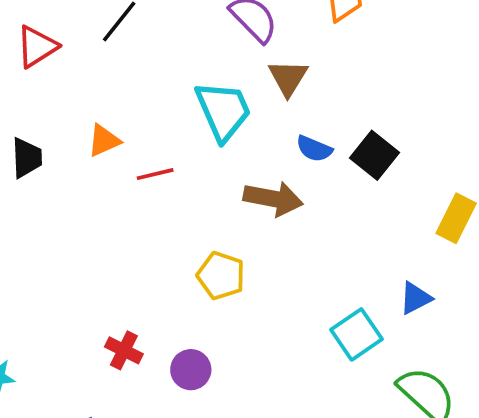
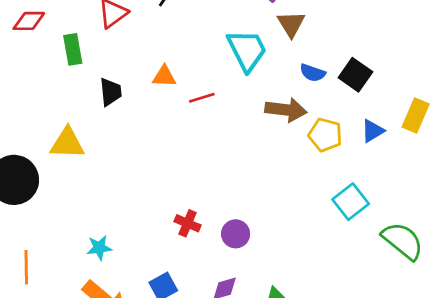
orange triangle: (104, 141) -> (164, 76), turned 30
yellow pentagon: (221, 276) -> (325, 135), moved
blue triangle: (415, 298) -> (373, 131), moved

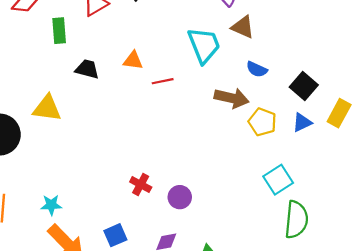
brown triangle: (291, 24) -> (243, 27), turned -40
black square: (355, 75) -> (304, 86), moved
black trapezoid: (111, 92) -> (87, 69), turned -75
green semicircle: (403, 241) -> (296, 220), moved, turned 51
cyan star: (99, 248) -> (51, 205), moved

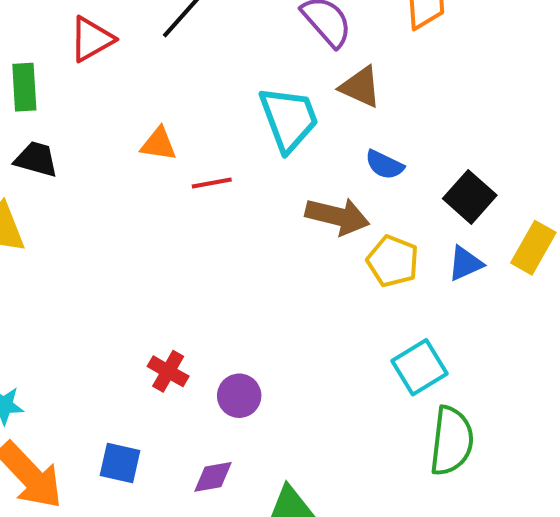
black trapezoid: (87, 69) -> (36, 159), moved
blue square: (115, 235) -> (120, 463), turned 35

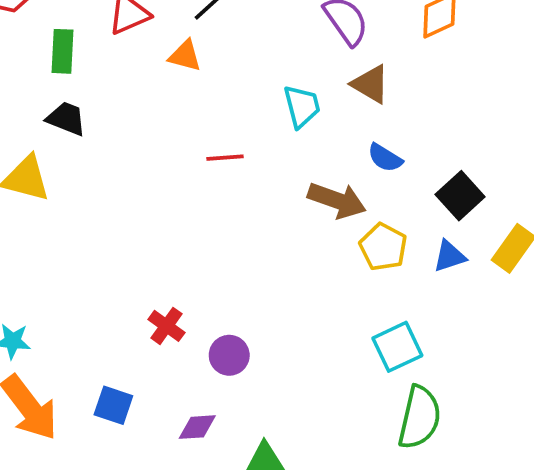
cyan trapezoid: (289, 119) -> (302, 106), size x0.7
orange triangle: (159, 144) -> (185, 56), moved

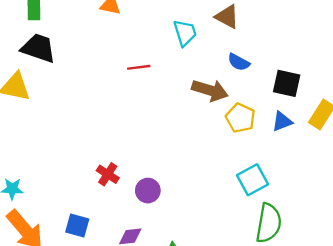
black trapezoid: (66, 119) -> (38, 48), size x1.4
black square: (460, 196) -> (287, 83), turned -32

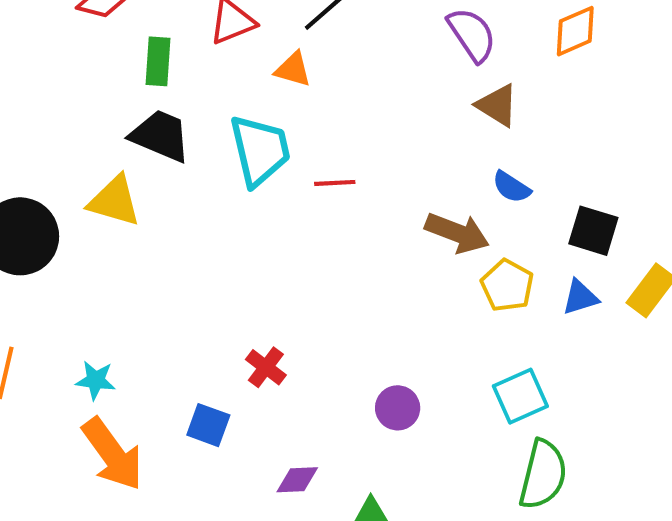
cyan trapezoid: (185, 33) -> (260, 150), moved, size x1.5
purple circle: (148, 191) -> (398, 408), moved
blue square: (77, 226) -> (208, 425), moved

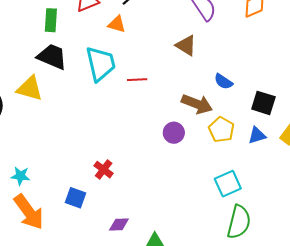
brown triangle: (497, 105) -> (186, 45), moved
purple circle: (398, 408) -> (174, 133), moved

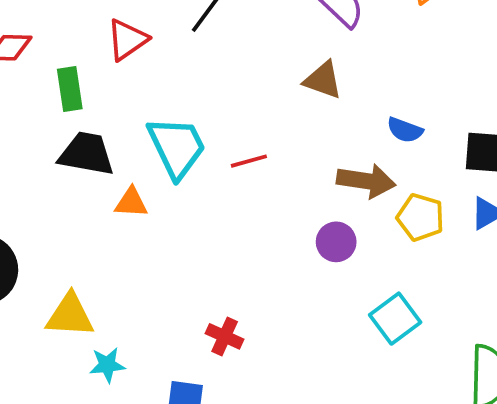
orange triangle: (117, 24) -> (131, 202), moved
yellow triangle: (30, 88) -> (70, 315), moved
cyan star: (20, 176) -> (107, 365), moved
cyan square: (228, 184) -> (395, 319), moved

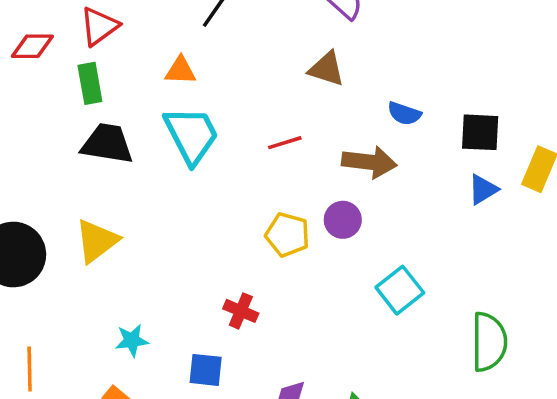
red triangle: (127, 40) -> (99, 26), moved
red line: (249, 161) -> (285, 143), moved
orange triangle: (131, 202) -> (180, 70), moved
yellow pentagon: (420, 217) -> (287, 235), moved
yellow triangle: (70, 315) -> (97, 241), moved, turned -39

